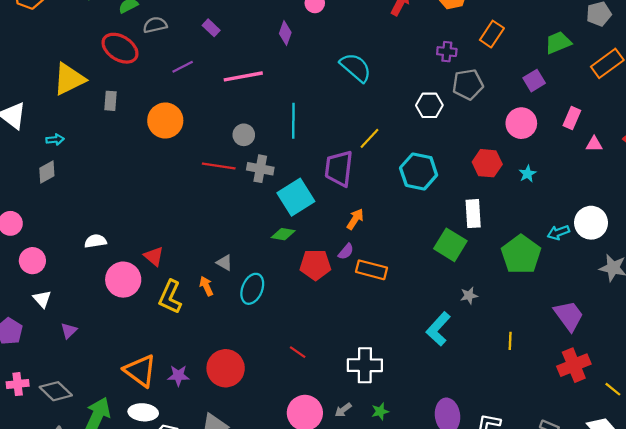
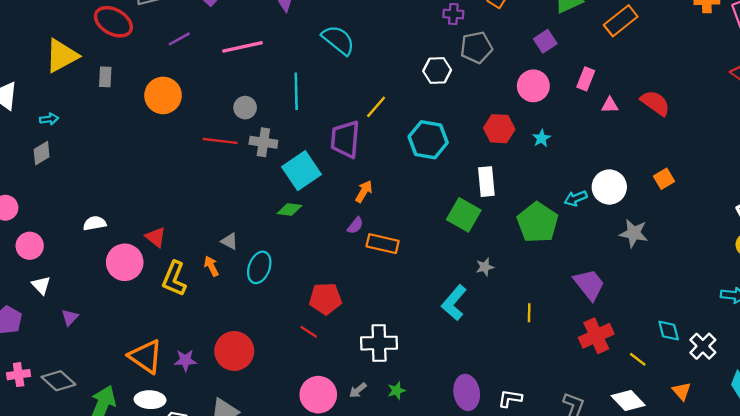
cyan semicircle: (356, 67) -> (338, 40), moved
red pentagon: (315, 265) -> (325, 299), moved

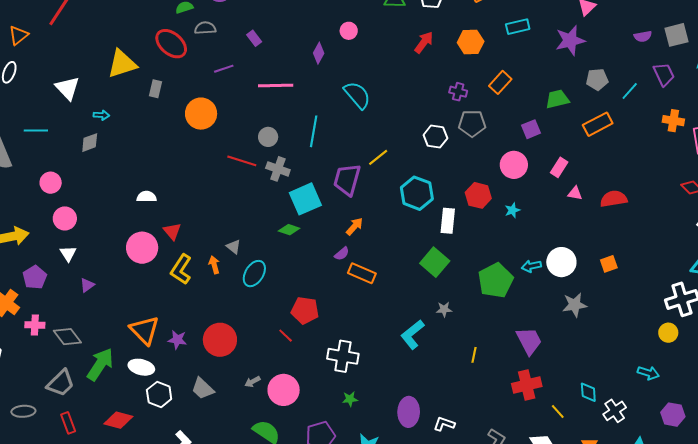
red semicircle: (655, 103) -> (614, 199), turned -56
white rectangle: (486, 182) -> (448, 221), moved
white semicircle: (95, 223) -> (147, 197), moved
gray star: (634, 233) -> (575, 305), turned -30
gray arrow: (358, 390) -> (252, 382), moved

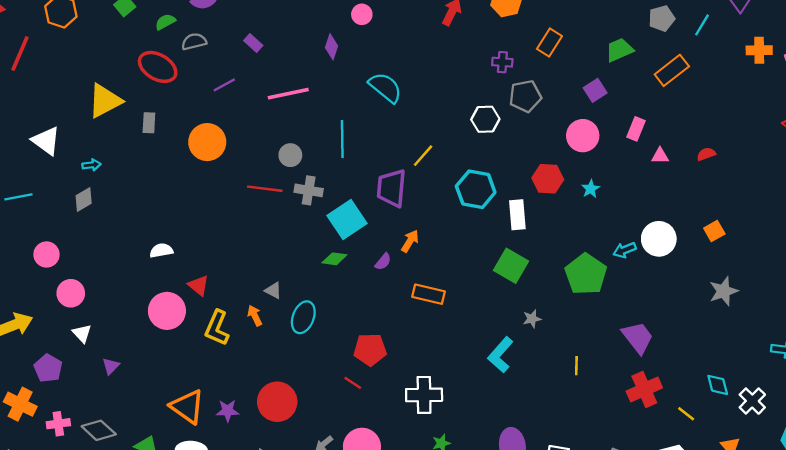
red semicircle: (614, 199) -> (706, 154), size x0.6
purple semicircle: (342, 254) -> (383, 262), moved
gray star: (575, 305) -> (723, 291), moved

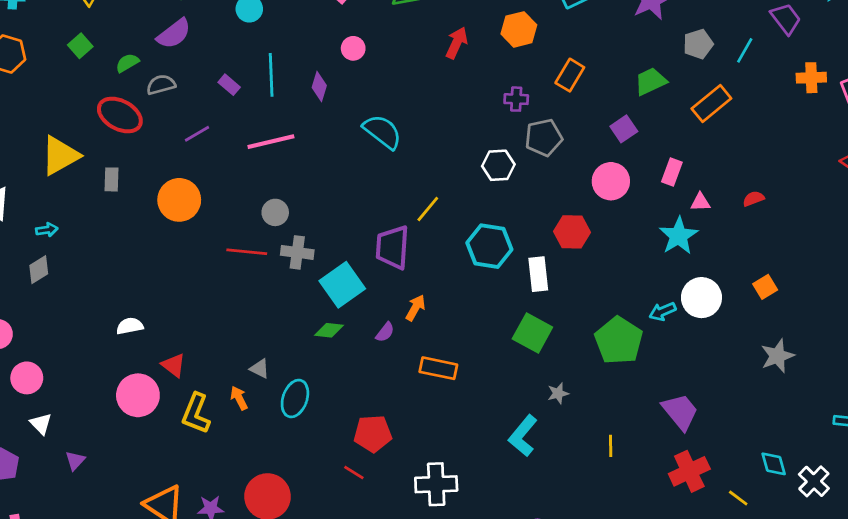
cyan line: (342, 139) -> (271, 75), moved
cyan star: (591, 189) -> (679, 236), moved, size x1.8

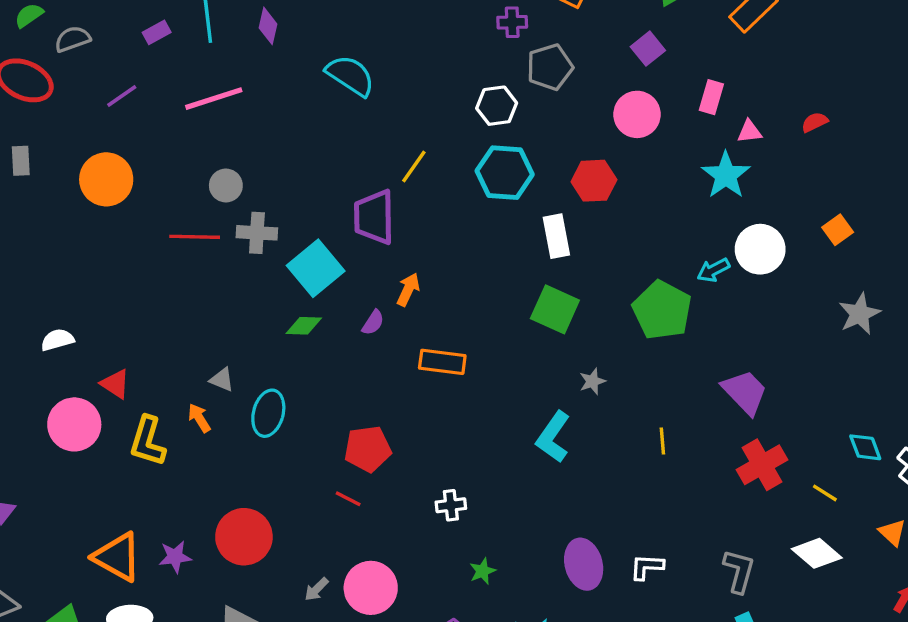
purple rectangle: (229, 85) -> (157, 32), turned -65
cyan hexagon: (489, 246) -> (505, 173), moved
white cross: (436, 484) -> (451, 505), size x0.6

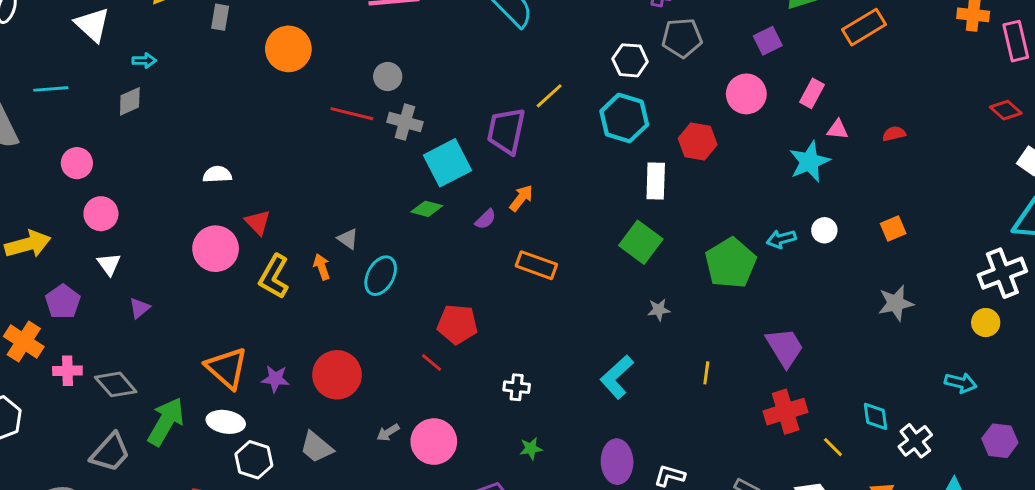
white circle: (760, 249) -> (824, 230), size x0.6
cyan L-shape: (553, 437) -> (617, 377), moved

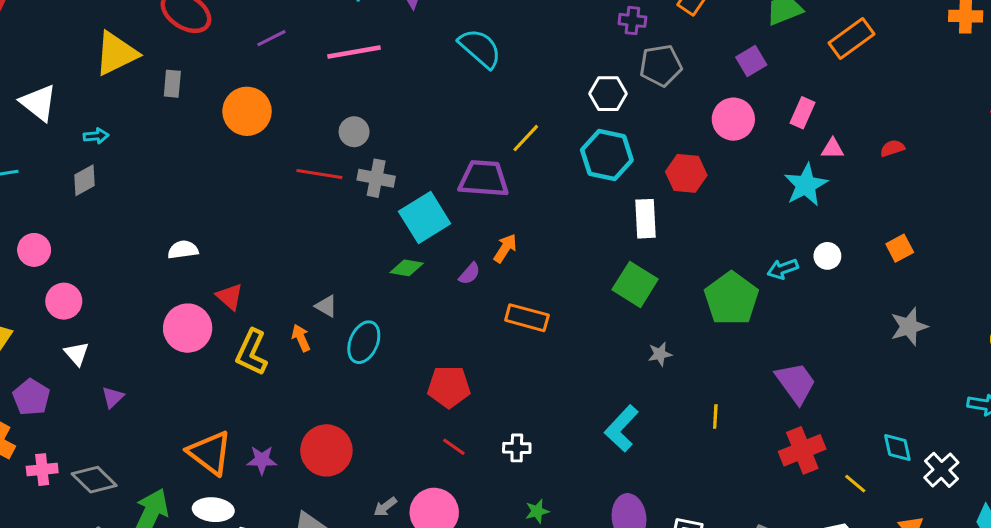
purple trapezoid: (506, 131) -> (484, 179), turned 87
red line: (432, 363) -> (454, 447), moved

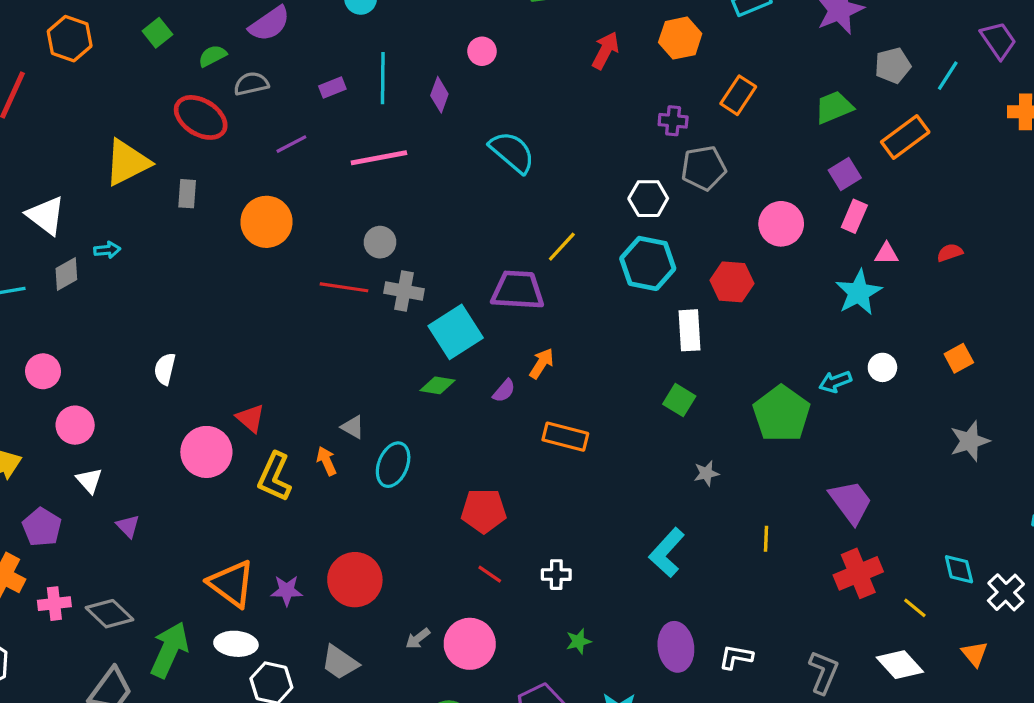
purple square: (751, 61) -> (845, 174), moved
gray diamond: (85, 180) -> (66, 274), moved
white semicircle: (183, 250) -> (165, 369), moved, turned -68
green square: (635, 284) -> (679, 400), size x0.7
purple triangle: (113, 397) -> (128, 526), turned -30

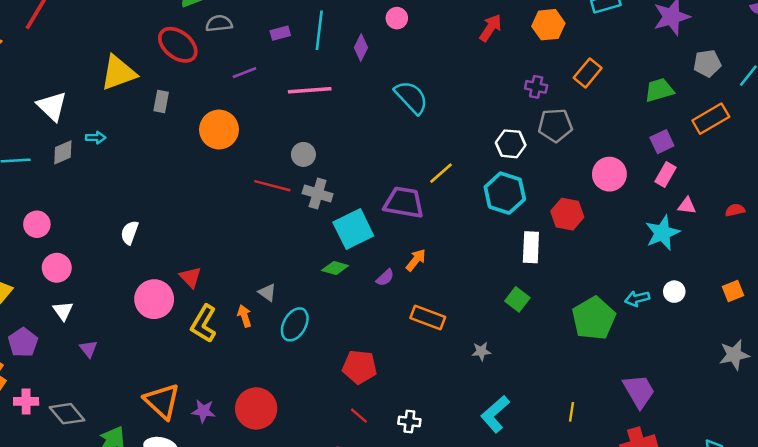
gray star: (706, 473) -> (481, 351), moved

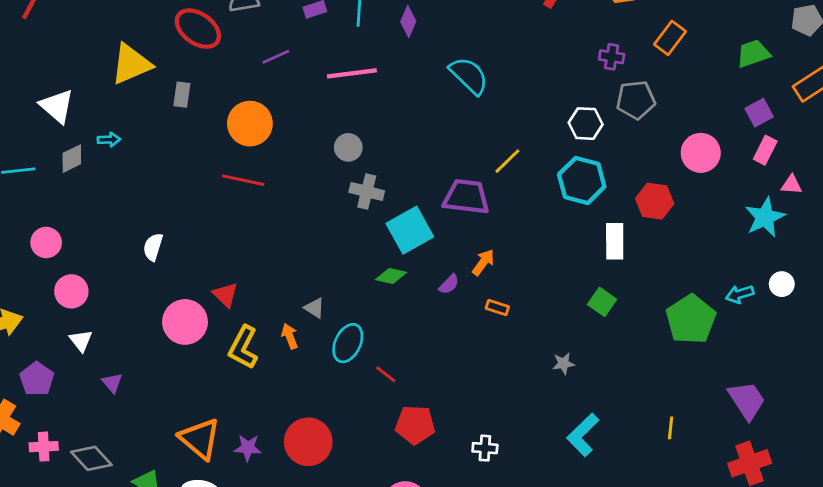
red line: (272, 186) -> (243, 180), moved
orange rectangle: (428, 318) -> (497, 308), moved, size x0.6
red pentagon: (360, 367) -> (415, 425), moved
red line: (359, 416) -> (386, 374), moved

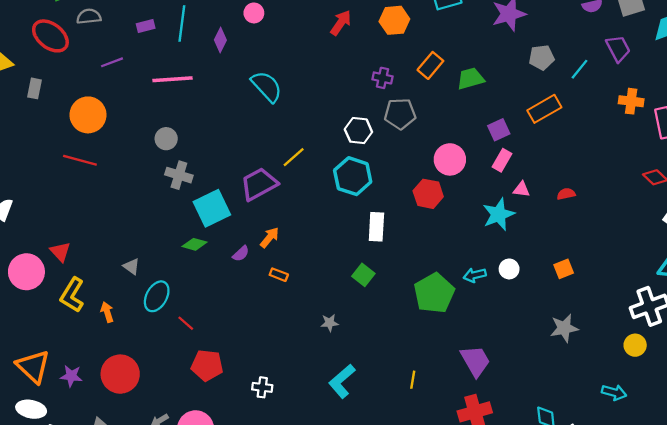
green trapezoid: (753, 54) -> (471, 79), moved
purple trapezoid: (466, 197) -> (259, 184), turned -39
red hexagon: (655, 201) -> (428, 194), moved
orange arrow: (290, 336) -> (107, 312), moved

